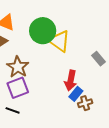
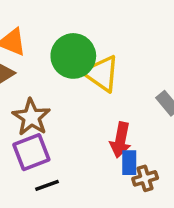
blue rectangle: (76, 94) -> (129, 163), turned -40
black line: (13, 110) -> (47, 185), moved, turned -40

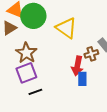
green circle: (73, 56) -> (33, 16), moved
brown cross: (145, 178) -> (91, 54), moved

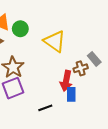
green circle: (33, 16) -> (20, 29), size x0.6
black line: (35, 92) -> (45, 108), moved

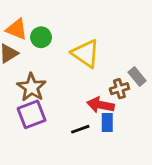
red arrow: (66, 81) -> (101, 105), turned 90
black line: (45, 108) -> (80, 129), moved

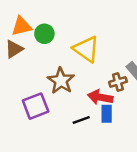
orange triangle: (17, 29) -> (22, 26), turned -35
brown star: (32, 87) -> (61, 81), moved

